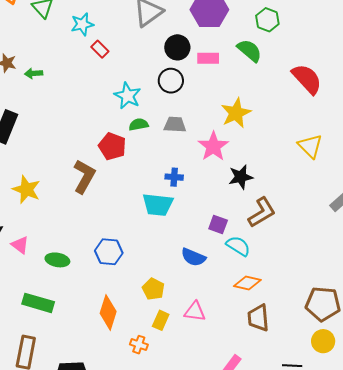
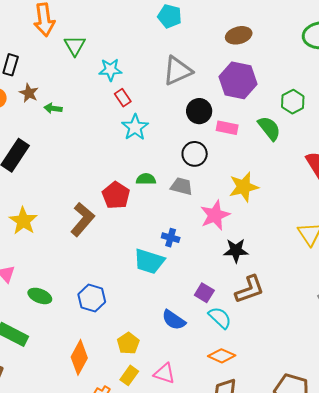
black circle: (171, 81) -> (195, 154), moved
cyan star: (128, 96) -> (135, 127), moved

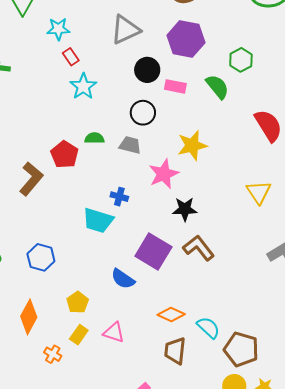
brown L-shape: (250, 289) -> (199, 248), turned -108
purple square: (204, 293) -> (153, 251), size x1.8
cyan semicircle: (220, 318) -> (208, 328), moved

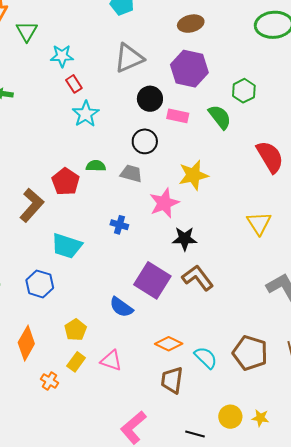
cyan trapezoid: (98, 220) -> (67, 246), moved
brown pentagon: (241, 349) -> (250, 353), moved

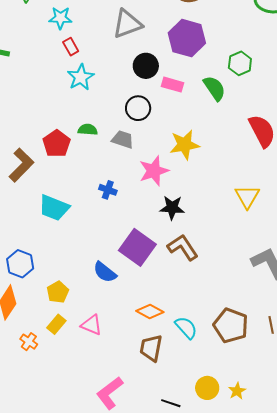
blue hexagon: (40, 284) -> (20, 264), moved
yellow star: (260, 418) -> (237, 391), turned 30

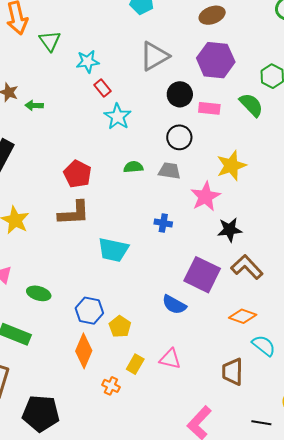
red pentagon: (57, 144) -> (78, 174), moved
brown L-shape: (21, 165) -> (74, 213), turned 52
yellow pentagon: (58, 292) -> (120, 327), moved
orange diamond: (150, 312) -> (243, 316), moved

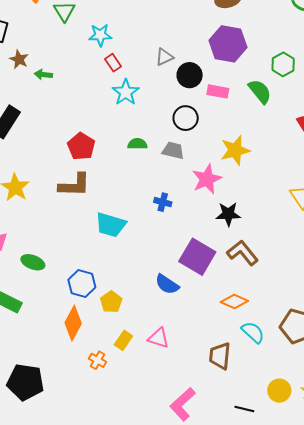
gray triangle: (154, 56) -> (164, 57), moved, size x0.6

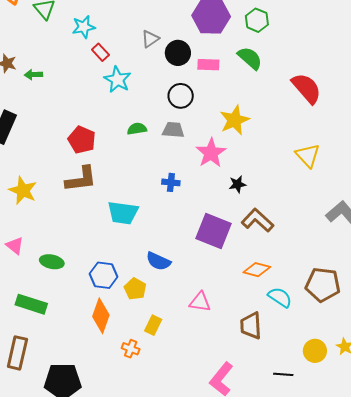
green hexagon: (283, 64) -> (257, 20), moved
black star: (228, 214) -> (237, 184), size x0.7
blue semicircle: (167, 284) -> (158, 261), moved
pink triangle: (159, 338) -> (200, 302), moved

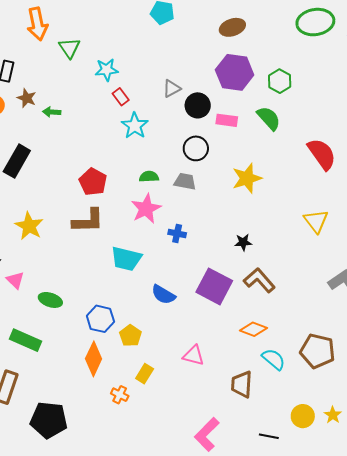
pink star: (211, 153) -> (146, 209), moved
blue semicircle: (158, 261) -> (163, 295), moved

